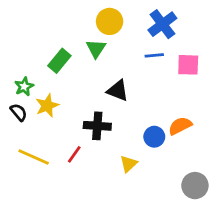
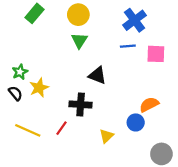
yellow circle: (110, 21) -> (78, 15), moved
green rectangle: (59, 61) -> (35, 13), moved
blue circle: (154, 137) -> (136, 122), moved

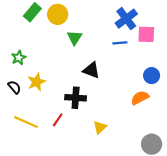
yellow circle: (78, 15) -> (58, 14), moved
pink square: (156, 54) -> (146, 34), moved
green star: (20, 72) -> (19, 58), moved
blue circle: (136, 122) -> (152, 76), moved

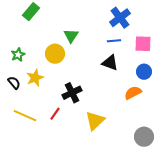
yellow circle: (58, 14) -> (55, 54), moved
pink square: (146, 34) -> (143, 44), moved
black triangle: (91, 70) -> (110, 63), moved
black cross: (76, 98) -> (72, 93), turned -30
yellow triangle: (100, 127) -> (95, 121), size x1.5

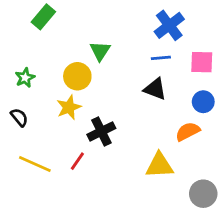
yellow star: (35, 78) -> (69, 107), moved
yellow triangle: (95, 121) -> (159, 165), moved, turned 40

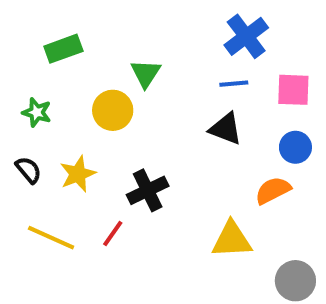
green rectangle: (43, 17) -> (63, 49), moved, turned 30
green star: (25, 78) -> (37, 112), turned -30
yellow star: (69, 107) -> (78, 174), moved

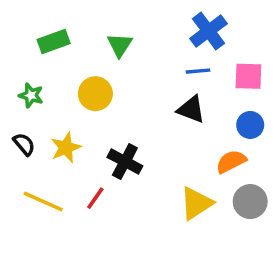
green triangle: (146, 73) -> (120, 45), moved
black cross: (148, 190) -> (125, 162), turned -36
yellow triangle: (232, 240) -> (196, 203), turned -30
gray circle: (295, 281) -> (250, 202), moved

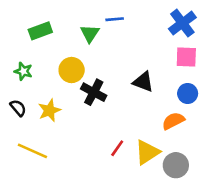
blue cross: (208, 31) -> (182, 23), moved
blue line: (198, 71) -> (115, 19), moved
black cross: (125, 162) -> (94, 92), moved
red line: (95, 198) -> (117, 148), moved
gray circle: (250, 202) -> (176, 165), moved

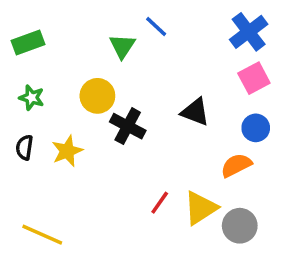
blue line: (115, 19) -> (156, 26), turned 48
green rectangle: (40, 31) -> (28, 43), moved
pink square: (186, 57) -> (254, 78), turned -30
black semicircle: (18, 108) -> (24, 147), turned -132
yellow line: (32, 151) -> (42, 235), moved

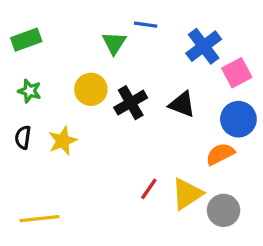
blue line: (156, 26) -> (146, 25), turned -35
blue cross: (249, 32) -> (204, 46), moved
black cross: (128, 126) -> (131, 103), moved, turned 32
blue circle: (256, 128) -> (238, 119), size x1.4
yellow line: (42, 235) -> (39, 219), turned -30

